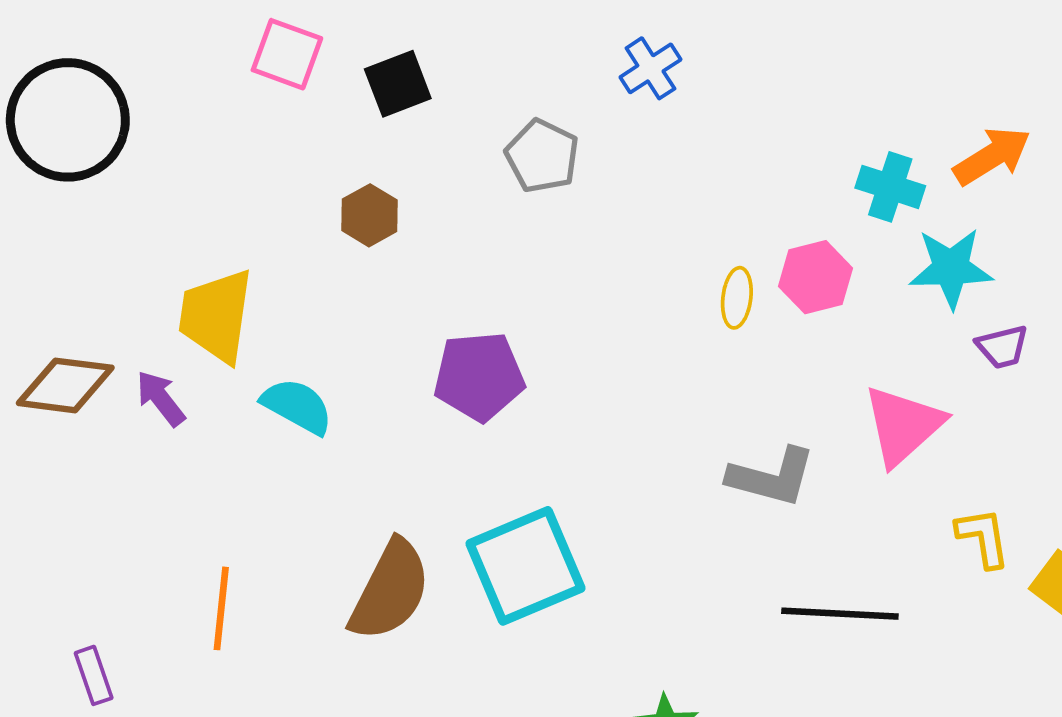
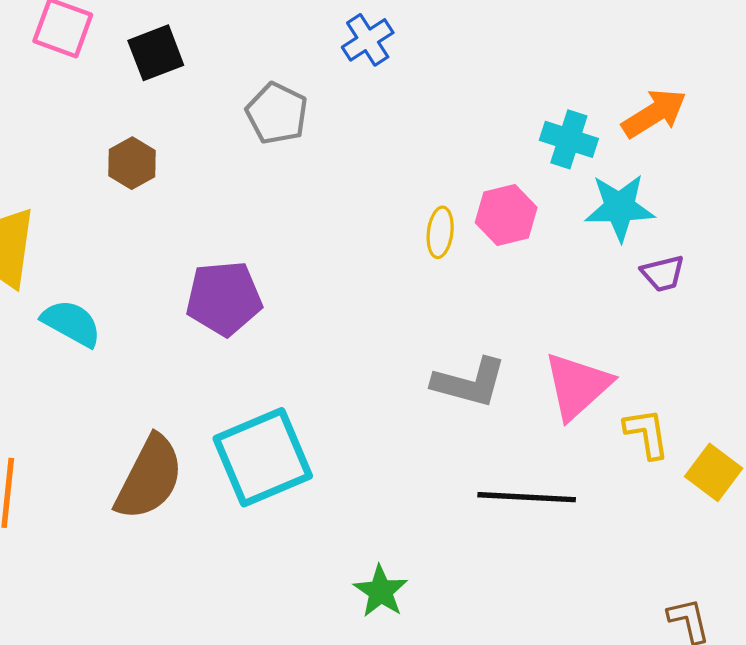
pink triangle: (903, 425) -> (577, 386), moved

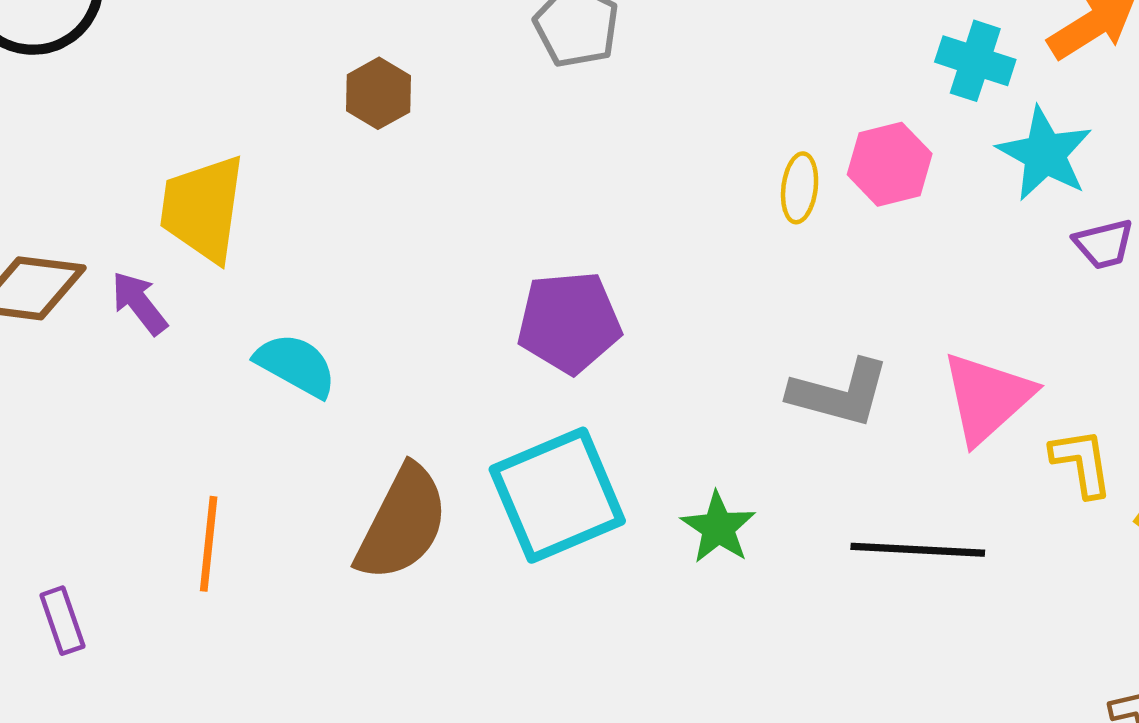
cyan star: (620, 207) -> (1045, 154), turned 30
purple pentagon: (224, 298) -> (569, 322), moved
cyan semicircle: (71, 323) -> (296, 365), moved
green star: (381, 591) -> (718, 528), moved

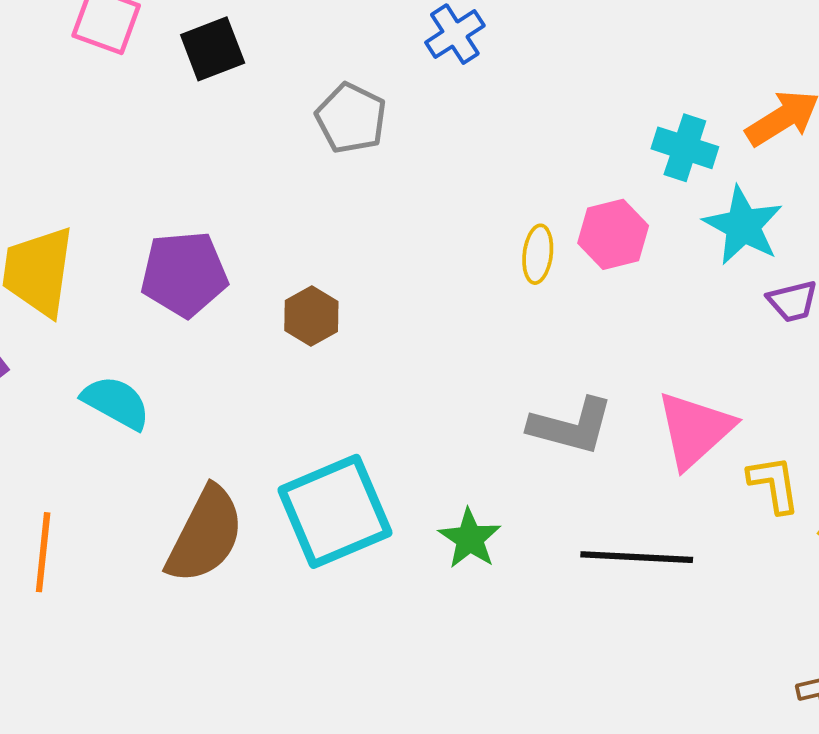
brown hexagon: (379, 93) -> (311, 316), moved
purple pentagon: (569, 322) -> (184, 274), moved

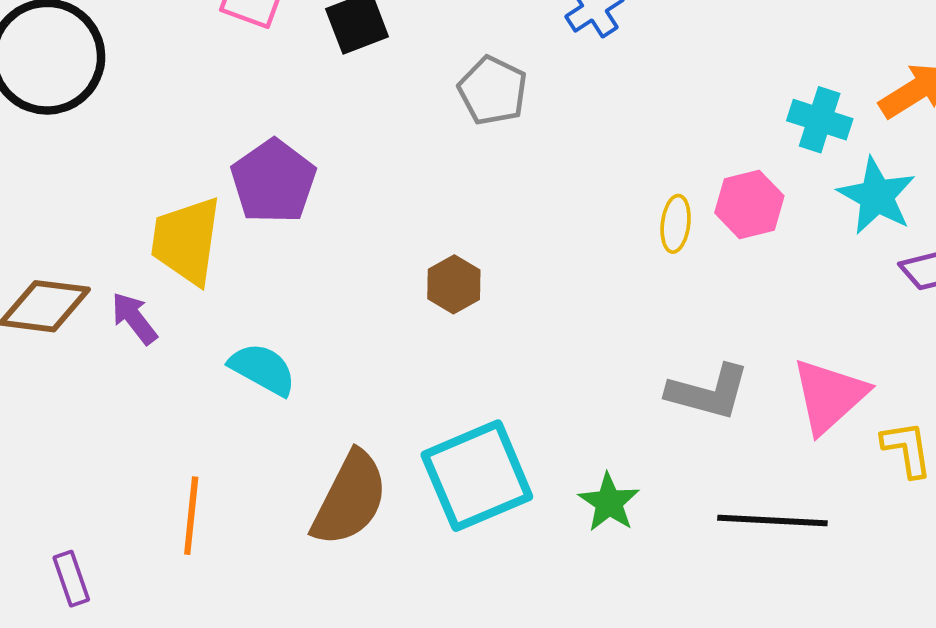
purple pentagon: (184, 274) -> (273, 181), moved, turned -30

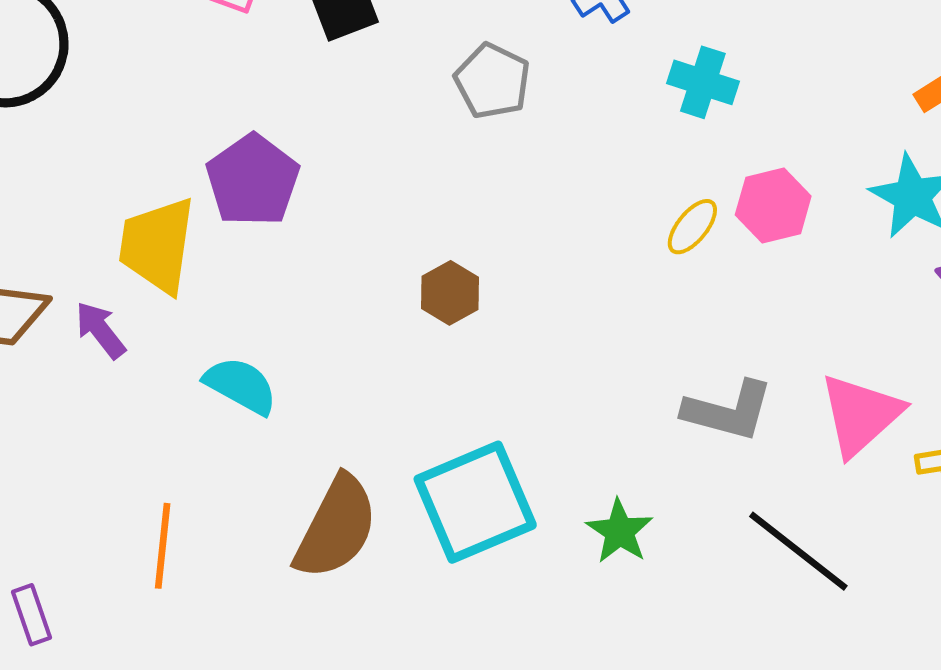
cyan cross: (820, 120) -> (703, 82), moved
yellow ellipse: (676, 224) -> (692, 227), turned 32
black line: (772, 520) -> (798, 551), turned 35

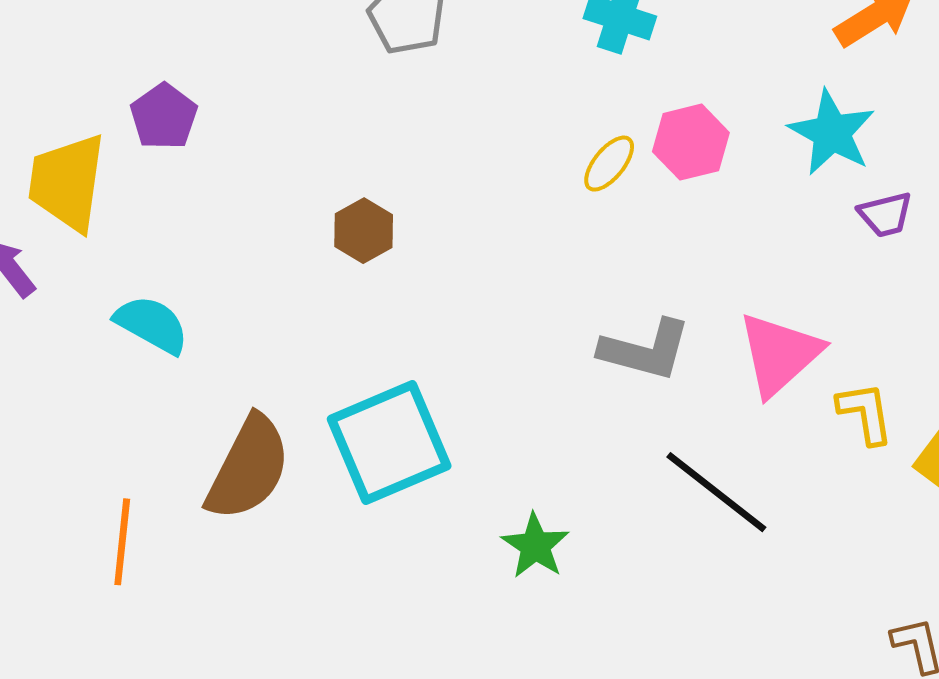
purple pentagon: (253, 180) -> (164, 117), size x0.7
green star: (620, 531) -> (535, 546), moved
orange line: (163, 546) -> (122, 542), moved

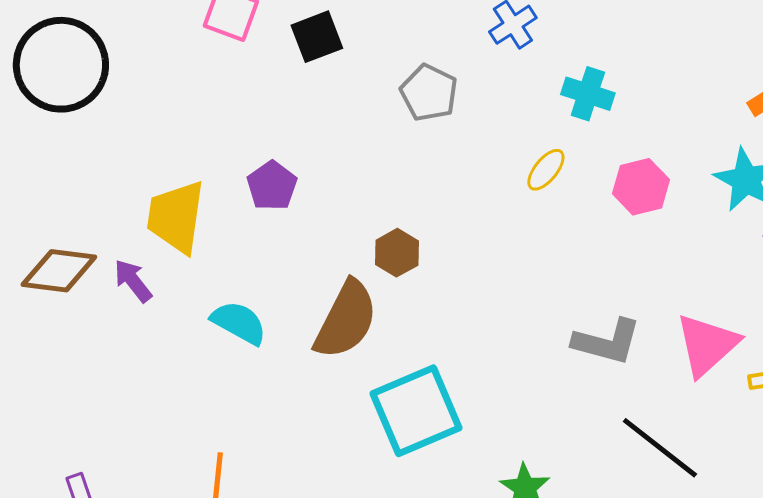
purple pentagon: (164, 117) -> (272, 186), moved
yellow ellipse: (609, 164) -> (546, 170), moved
brown semicircle: (248, 468) -> (346, 320), moved

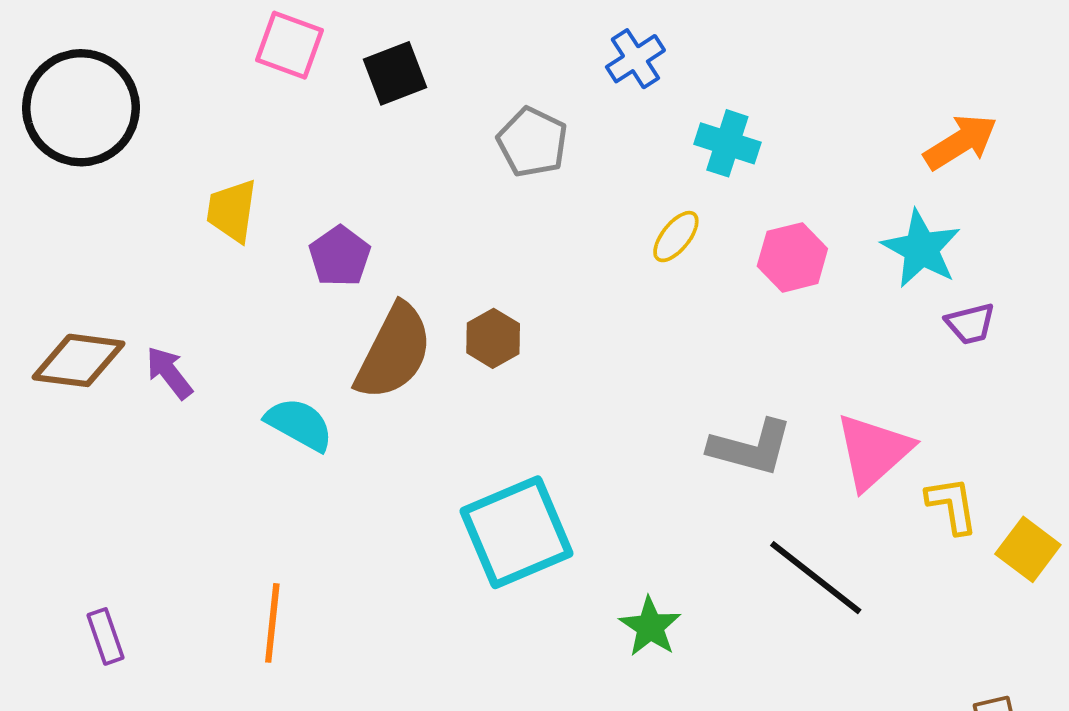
yellow trapezoid: (176, 217) -> (232, 211), moved, size x0.7
brown semicircle: (346, 320) -> (394, 352), moved

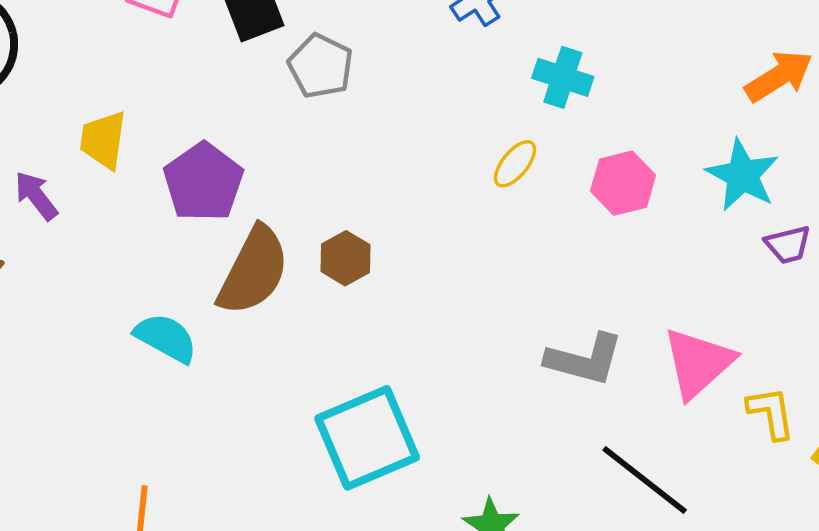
gray pentagon: (532, 142) -> (321, 66), moved
purple pentagon: (340, 256) -> (203, 182), size x1.4
purple arrow: (169, 373) -> (36, 196), moved

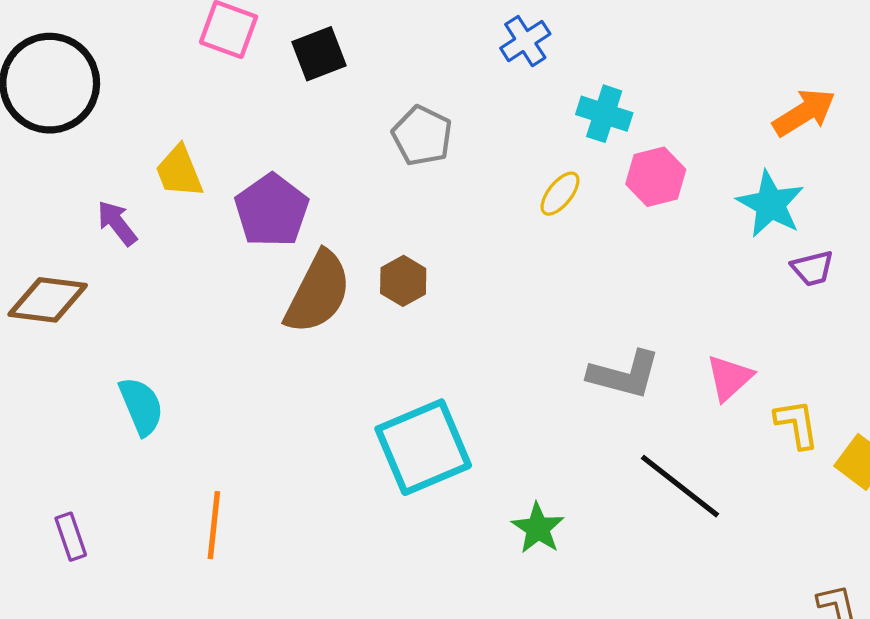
gray pentagon: (321, 66) -> (422, 136), moved
yellow trapezoid: (103, 140) -> (179, 172), turned -30
pink hexagon: (623, 183) -> (656, 177), moved
cyan semicircle: (166, 338) -> (141, 406), moved, turned 38
pink triangle: (698, 363) -> (729, 378), size x0.7

